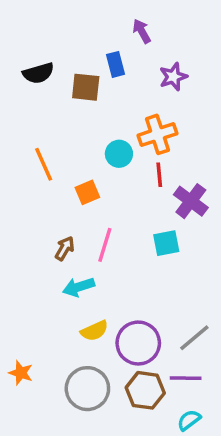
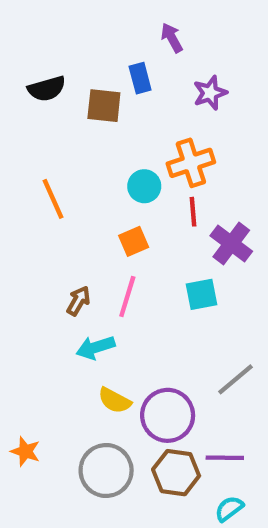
orange square: (87, 192) -> (134, 241), moved
yellow semicircle: (94, 331) -> (115, 400), turned 52
gray line: (194, 338) -> (235, 379), moved

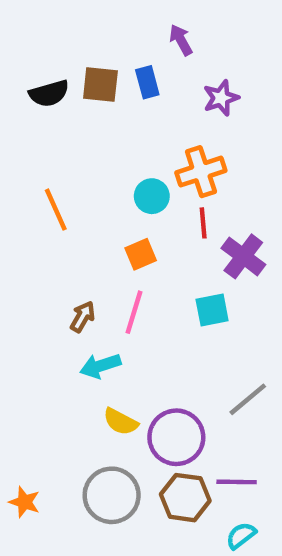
brown square: (104, 106) -> (100, 85), moved
orange star: (25, 451) -> (25, 502), moved

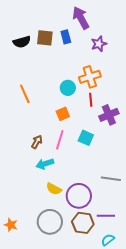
purple arrow: (181, 40) -> (81, 18), size x1.6
purple cross: (243, 256) -> (109, 115), turned 30
cyan square: (212, 310) -> (86, 138), moved, turned 35
gray line: (248, 399) -> (111, 179), turned 48

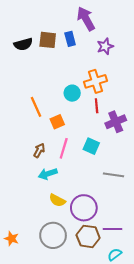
orange line: (25, 94) -> (36, 107), moved
orange square: (63, 114) -> (57, 122), moved
gray line: (111, 179) -> (114, 175), moved

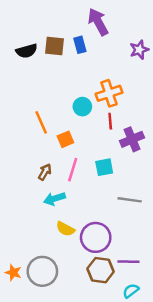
purple star: (105, 46) -> (139, 50), moved
cyan square: (91, 146) -> (104, 167), turned -35
gray circle: (53, 235) -> (42, 271), moved

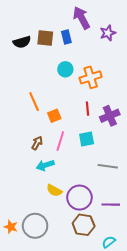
purple star: (139, 50) -> (108, 33), moved
cyan circle: (82, 107) -> (65, 69), moved
red line: (110, 121) -> (88, 109), moved
purple line: (128, 262) -> (111, 205), moved

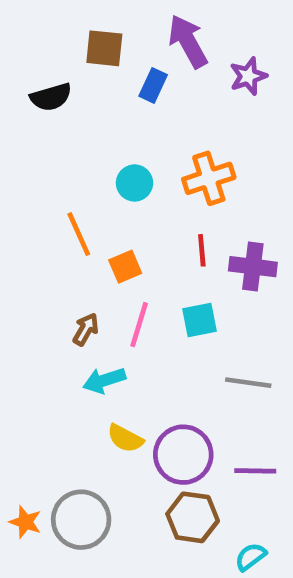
blue rectangle: (66, 37) -> (153, 85), turned 40
brown square: (45, 38) -> (104, 48), moved
cyan circle: (65, 69) -> (134, 183), moved
purple cross: (110, 116) -> (253, 267), turned 30

